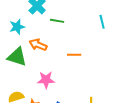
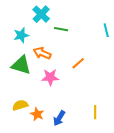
orange line: (74, 55) -> (78, 63), turned -40
pink star: (46, 80) -> (50, 77), moved

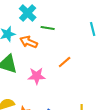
orange arrow: (42, 53) -> (29, 42), moved

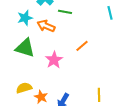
pink star: (37, 76) -> (54, 60), turned -30

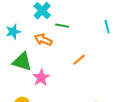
cyan star: (25, 18) -> (13, 32), moved
pink star: (54, 60) -> (41, 78), moved

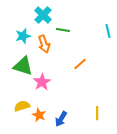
cyan star: (13, 32) -> (23, 36), moved
orange arrow: (43, 40) -> (44, 44), turned -132

